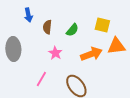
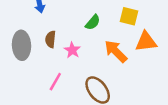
brown semicircle: (47, 27) -> (51, 39), moved
orange arrow: (91, 54) -> (116, 51), turned -115

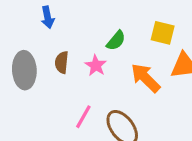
pink star: (72, 50) -> (96, 65), moved
pink line: (55, 82) -> (83, 117), moved

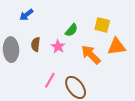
blue arrow: (48, 17) -> (26, 15), turned 64

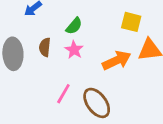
green semicircle: (71, 30) -> (74, 26), moved
orange arrow: (91, 55) -> (117, 60), turned 110

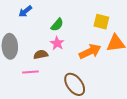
brown semicircle: (45, 47) -> (41, 55), moved, turned 72
pink line: (63, 94) -> (30, 72), moved, turned 56

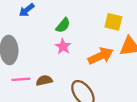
brown semicircle: (41, 55) -> (44, 80), moved
pink line: (30, 72) -> (21, 79), moved

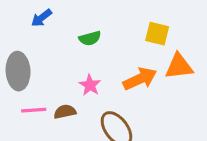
green semicircle: (63, 25) -> (90, 38), turned 35
pink star: (63, 46) -> (90, 85), moved

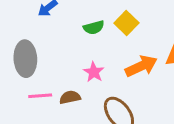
yellow square: (157, 34) -> (126, 23), moved, turned 30

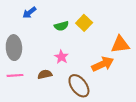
orange arrow: (141, 66) -> (103, 64), moved
pink line: (40, 96) -> (15, 75), moved

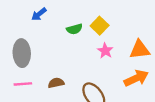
pink star: (61, 57) -> (105, 51), moved
orange arrow: (103, 64) -> (136, 78), moved

